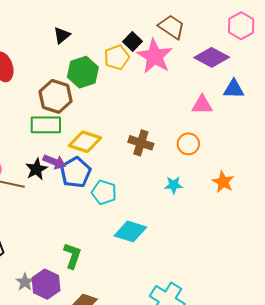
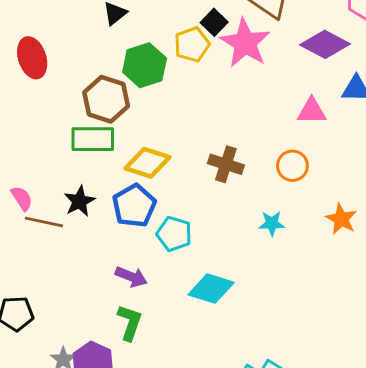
purple arrow: (54, 162) -> (131, 277), moved

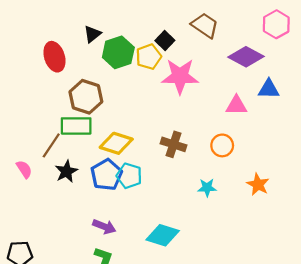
pink star: (245, 43) -> (180, 76), moved, turned -30
red ellipse: (32, 58) -> (54, 57), moved
green hexagon: (145, 65) -> (118, 52), moved
brown line: (44, 222) -> (51, 145), moved, turned -68
cyan pentagon: (174, 234) -> (129, 176), moved

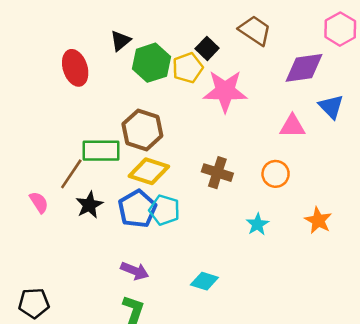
purple diamond: (246, 57) -> (304, 68), turned -36
blue triangle: (269, 89) -> (331, 107), turned 45
brown hexagon: (86, 97) -> (142, 130), moved
cyan star: (207, 188) -> (257, 224), turned -30
cyan diamond: (163, 235) -> (204, 281), size x0.7

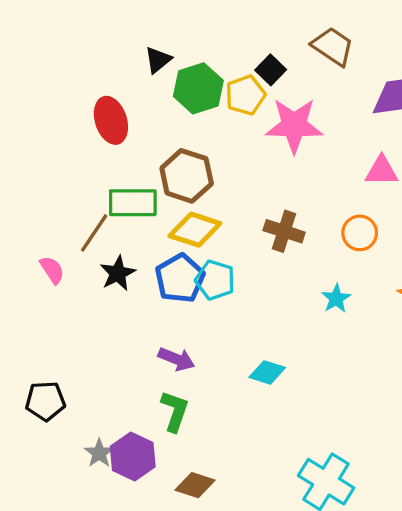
red ellipse: (75, 68) -> (111, 120), moved

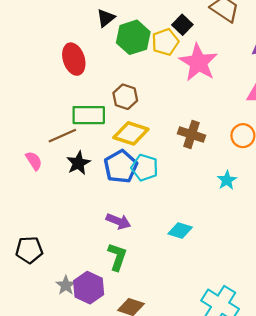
pink star: (294, 125) -> (198, 63), turned 30
brown hexagon: (187, 176) -> (125, 97), size x0.7
brown line: (94, 233) -> (62, 136), turned 32

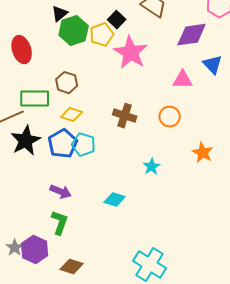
black triangle: (106, 18) -> (60, 14), moved
yellow diamond: (131, 133) -> (72, 115), size x0.7
black star: (78, 163) -> (26, 141), size x1.4
cyan star: (227, 180) -> (152, 167), moved

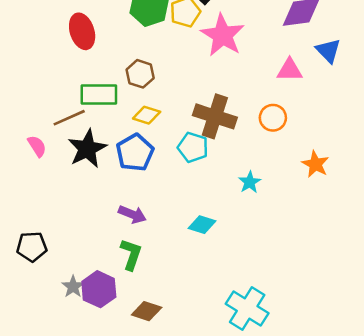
brown cross: (125, 116) -> (215, 116), size x1.4
cyan pentagon: (84, 145) -> (193, 147), moved

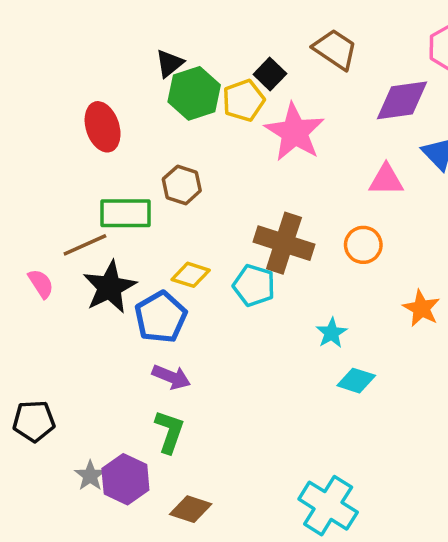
yellow diamond: (147, 115) -> (191, 275), moved
blue pentagon: (135, 153) -> (161, 317), moved
cyan diamond: (202, 225) -> (356, 381), moved

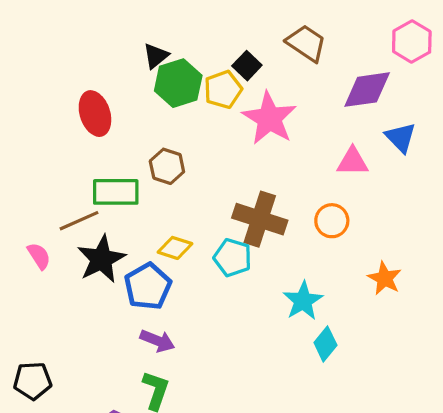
cyan star: (332, 333) -> (303, 301), size x1.4
cyan diamond: (356, 381) -> (325, 344), turned -68

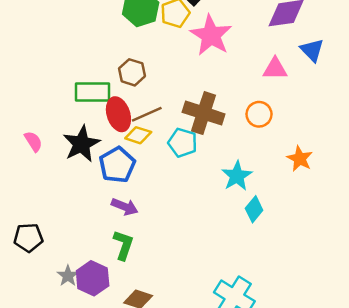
red ellipse: (95, 114) -> (118, 114), moved
brown line: (79, 221) -> (147, 114), moved

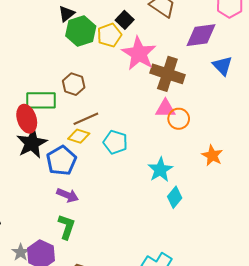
pink triangle: (275, 69) -> (165, 109), moved
brown cross: (204, 113) -> (167, 74), moved
red ellipse: (118, 114) -> (27, 119), moved

